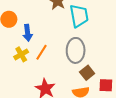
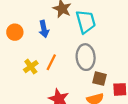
blue arrow: (28, 33) -> (44, 29), moved
brown square: (87, 73) -> (99, 79), turned -32

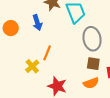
gray ellipse: (86, 57) -> (92, 39), moved
yellow cross: (31, 67) -> (32, 66), moved

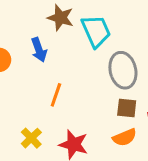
yellow cross: (32, 66) -> (31, 138), moved

